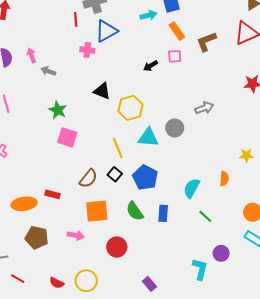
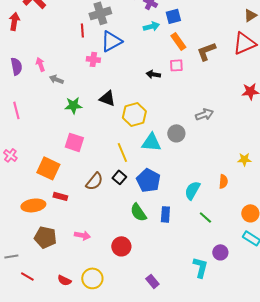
black arrow: (150, 66) -> (153, 74), turned 40
green star: (58, 110) -> (73, 105), moved, turned -30
orange square: (97, 211) -> (48, 168), moved, turned 30

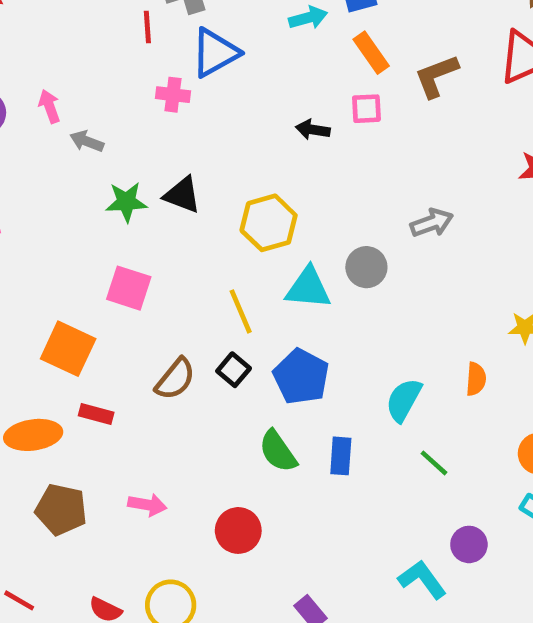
black triangle: (107, 98) -> (182, 195), moved
cyan L-shape: (200, 267) -> (422, 579), turned -50

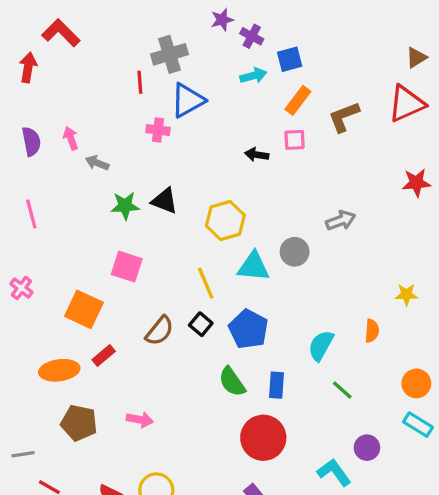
orange rectangle: (371, 53) -> (298, 100), turned 72
red rectangle: (96, 414) -> (104, 355), turned -55
red circle: (238, 530) -> (263, 438), moved, size x1.4

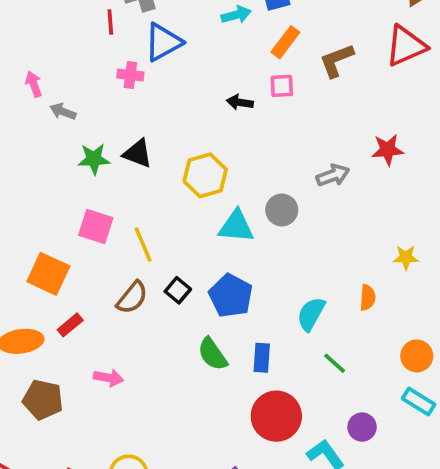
red star: (416, 183) -> (388, 150), moved
yellow line: (206, 283) -> (143, 245), moved
pink arrow: (140, 420) -> (108, 378), moved
red circle: (263, 438) -> (276, 416), moved

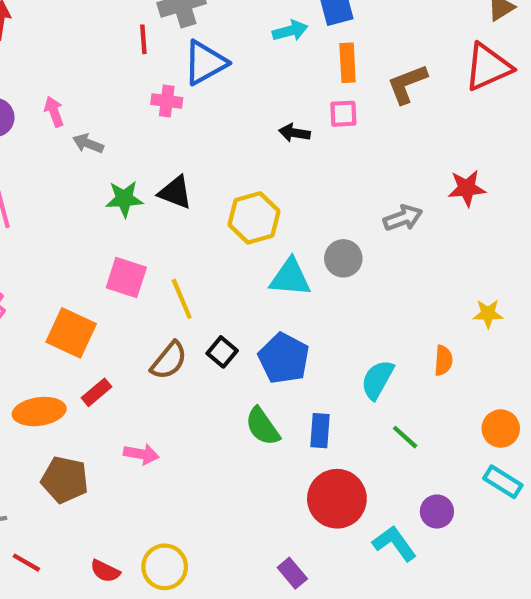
orange rectangle: (285, 42) -> (348, 63), turned -40

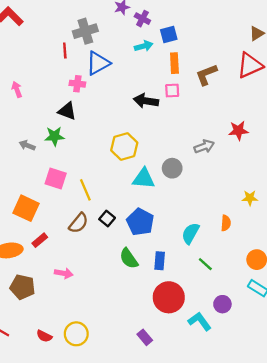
black arrow: (294, 133) -> (146, 101), size x1.5
gray arrow: (88, 143) -> (27, 145), moved
black triangle: (175, 192) -> (67, 111), moved

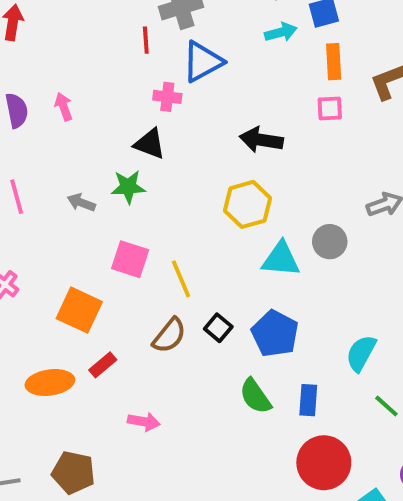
black arrow: (146, 101) -> (261, 140), moved
brown pentagon: (23, 287) -> (73, 472), moved

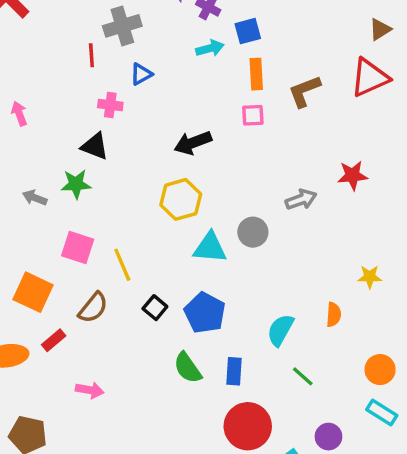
blue triangle: (203, 62) -> (141, 74), size x0.6
black arrow: (261, 140) -> (193, 143), turned -30
brown semicircle: (169, 336) -> (93, 308), moved

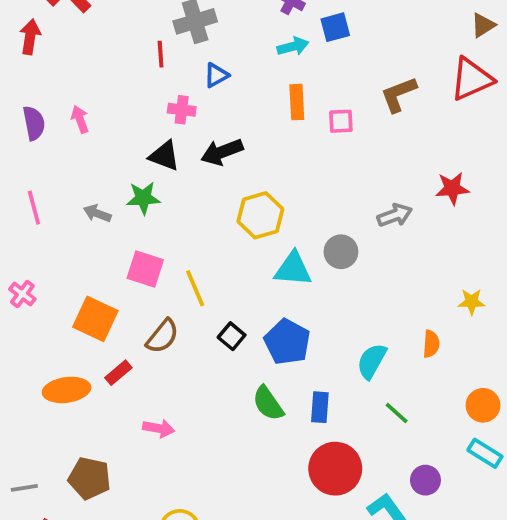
orange rectangle: (256, 74) -> (297, 102), moved
black arrow: (193, 143) -> (222, 152), moved

